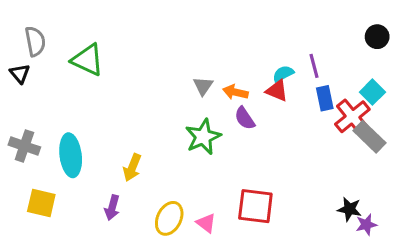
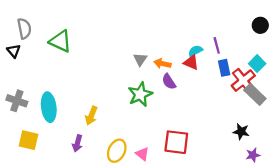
black star: (349, 209) -> (241, 132), moved

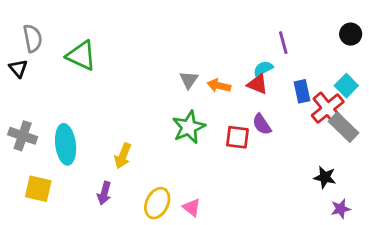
purple line: (217, 45) -> (283, 43), moved
purple semicircle: (169, 82) -> (262, 124), moved
red square: (176, 142) -> (237, 137), moved, size x0.7

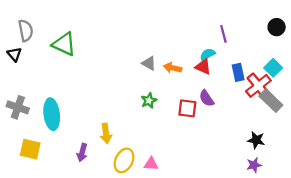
gray triangle: (189, 80) -> (149, 63), turned -35
green star: (189, 127) -> (149, 101), size x0.6
yellow arrow: (123, 156) -> (106, 133), moved, turned -30
pink triangle: (192, 207) -> (151, 164), turned -35
purple star: (341, 209) -> (254, 165), moved

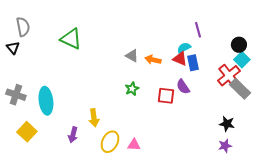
black circle: (277, 27) -> (239, 45), moved
green triangle: (64, 44) -> (71, 39), moved
blue rectangle: (238, 72) -> (193, 63), moved
yellow square: (30, 149) -> (27, 132), turned 30

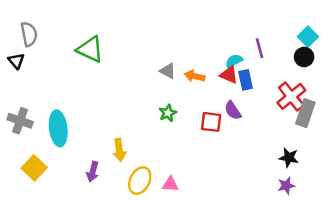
purple line: (198, 30) -> (259, 48), moved
cyan square: (242, 60) -> (308, 37), moved
gray rectangle: (240, 89) -> (305, 113), turned 65

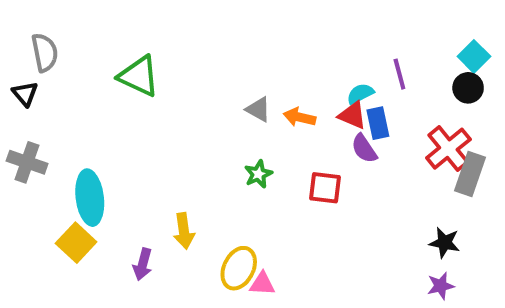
purple semicircle: (233, 110) -> (364, 149), moved
gray cross: (20, 121) -> (27, 162), moved
yellow square: (34, 168) -> (76, 243), moved
yellow ellipse: (140, 181) -> (239, 268), moved

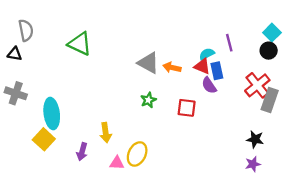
black triangle: (25, 94) -> (15, 54), turned -40
gray triangle: (258, 109) -> (148, 63), size x1.5
pink triangle: (262, 284) -> (117, 163), moved

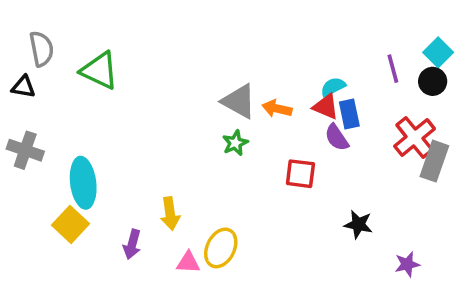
purple line: (229, 43) -> (393, 69), moved
green triangle: (80, 44) -> (99, 71), moved
green star: (148, 100) -> (235, 143), moved
black star: (255, 139) -> (358, 224), moved

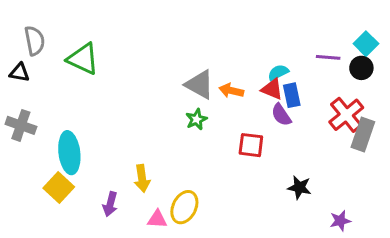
purple line: (393, 69) -> (328, 57), turned -70

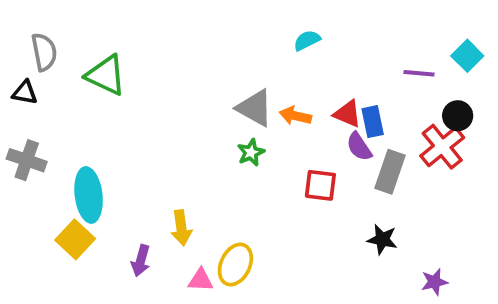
black circle: (361, 68) -> (458, 116), moved
cyan semicircle: (278, 72) -> (307, 40), moved
gray rectangle: (363, 134) -> (390, 172), moved

